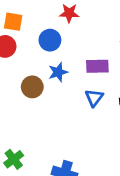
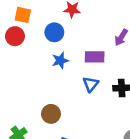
brown circle: (32, 87) -> (51, 114), moved

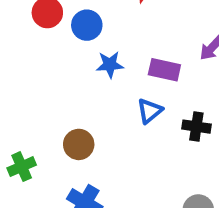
blue circle: (54, 32) -> (87, 25), moved

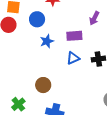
blue circle: (87, 25) -> (37, 19), moved
blue triangle: (150, 111) -> (73, 58), turned 32

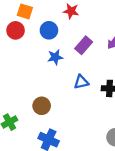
purple rectangle: (74, 36) -> (84, 45), moved, turned -56

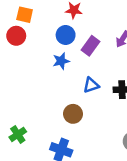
blue circle: (49, 30) -> (66, 35), moved
brown circle: (42, 106) -> (73, 114), moved

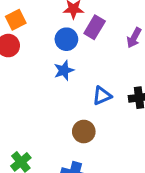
orange square: (25, 15) -> (16, 20), turned -35
purple rectangle: (90, 46) -> (95, 27), moved

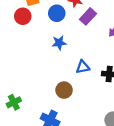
blue circle: (66, 39) -> (57, 13), moved

